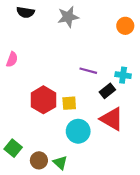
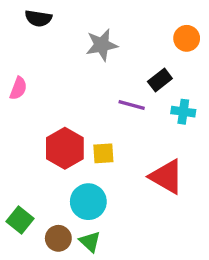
gray star: (68, 17) -> (102, 45), moved
black rectangle: (107, 91) -> (160, 80), moved
cyan circle: (78, 131) -> (88, 202), moved

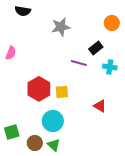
red triangle: (167, 177) -> (100, 106), size x0.6
green square: (20, 220) -> (12, 132), turned 35

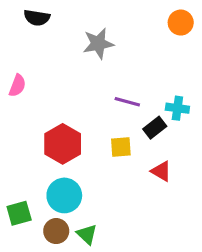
orange circle: (112, 23) -> (181, 23), moved
black rectangle: (96, 48) -> (155, 128), moved
yellow square: (62, 92) -> (121, 147), moved
cyan circle: (53, 121) -> (64, 195), moved

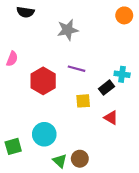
purple line: (127, 102) -> (76, 69), moved
red hexagon: (63, 144) -> (43, 81), moved
brown circle: (56, 231) -> (80, 159), moved

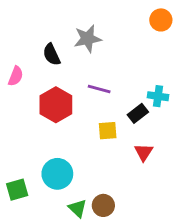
black semicircle: (25, 12) -> (52, 54), moved, turned 56
red triangle: (111, 118) -> (144, 152), turned 32

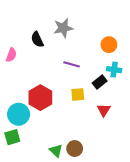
orange circle: (161, 20) -> (109, 45), moved
red hexagon: (56, 105) -> (40, 98), moved
cyan circle: (57, 174) -> (19, 114), moved

